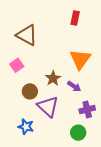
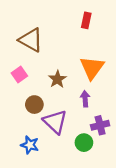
brown star: (53, 78) -> (57, 79), moved
purple arrow: (74, 86) -> (85, 99), turned -128
green circle: (78, 133) -> (84, 143), moved

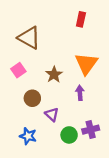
purple triangle: (55, 122) -> (52, 114), size x0.6
purple cross: (100, 125) -> (91, 130), moved
green circle: (84, 143) -> (69, 135), moved

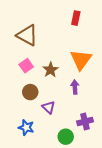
pink square: (18, 70) -> (26, 66), moved
green circle: (69, 135) -> (66, 137), moved

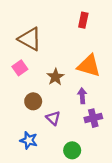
orange triangle: (81, 60) -> (89, 66), turned -50
pink square: (26, 66) -> (20, 68), moved
purple cross: (85, 121) -> (93, 118), moved

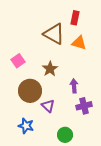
brown triangle: (30, 39) -> (54, 34), moved
orange triangle: (89, 66) -> (79, 43), moved, size x0.7
brown circle: (33, 101) -> (30, 91), size x1.5

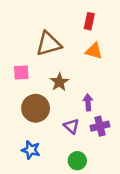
brown triangle: (54, 34) -> (49, 44), moved, turned -45
pink square: (18, 61) -> (21, 72), turned 32
purple triangle: (48, 106) -> (71, 126), moved

